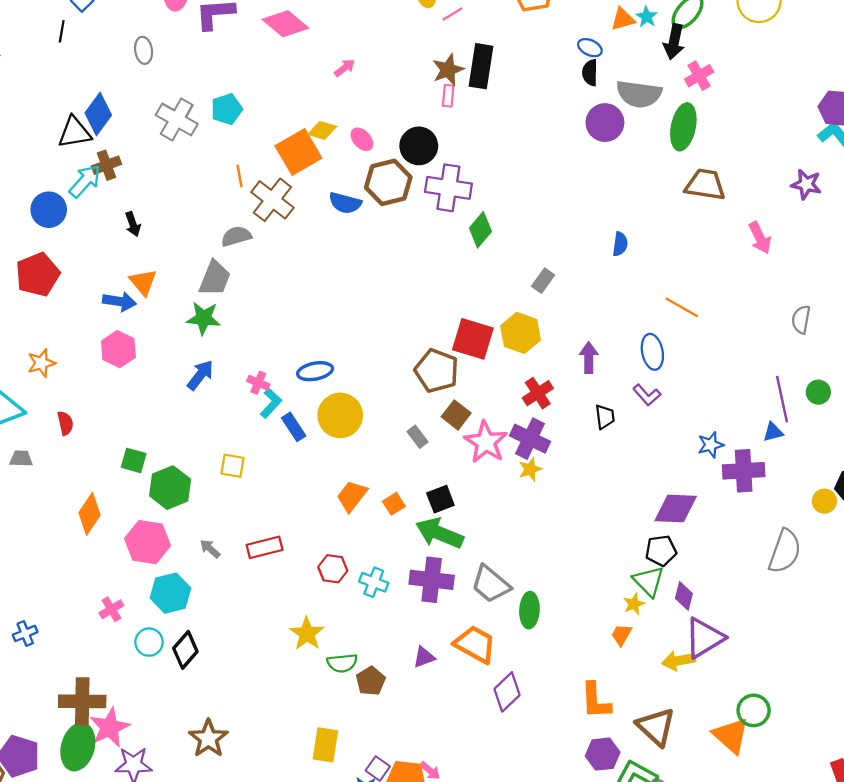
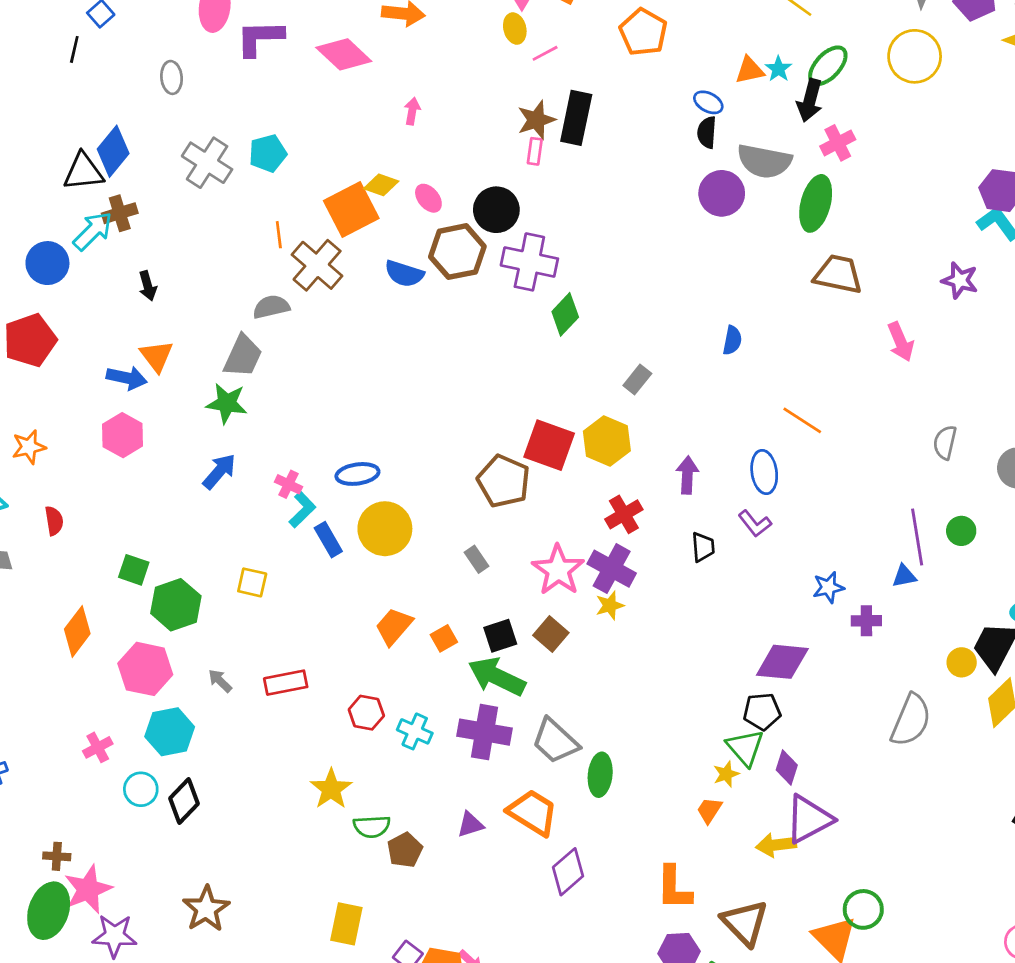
pink arrow: (345, 68) -> (412, 111), turned -45
brown square: (456, 415) -> (551, 634), moved
purple cross: (744, 471) -> (866, 621), size x0.6
brown cross: (82, 701) -> (57, 856), size x0.5

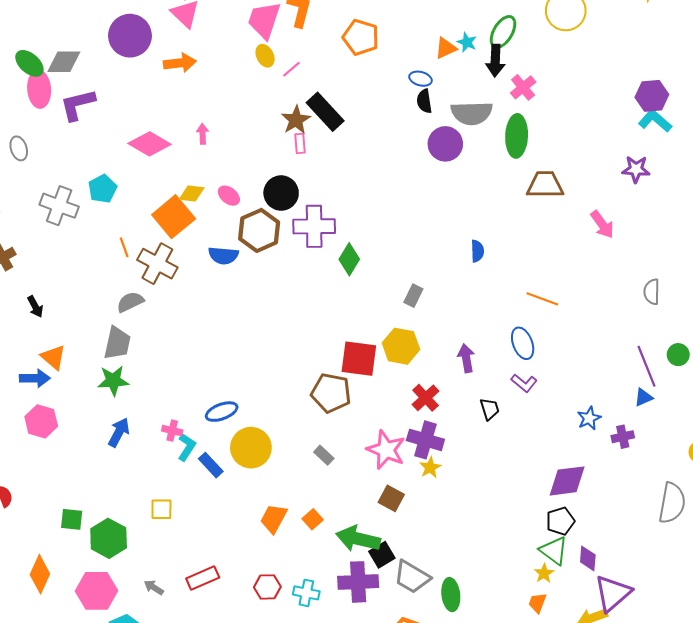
pink diamond: (344, 54) -> (150, 144), moved
black rectangle: (576, 118) -> (325, 112), turned -42
black square: (500, 636) -> (382, 555), moved

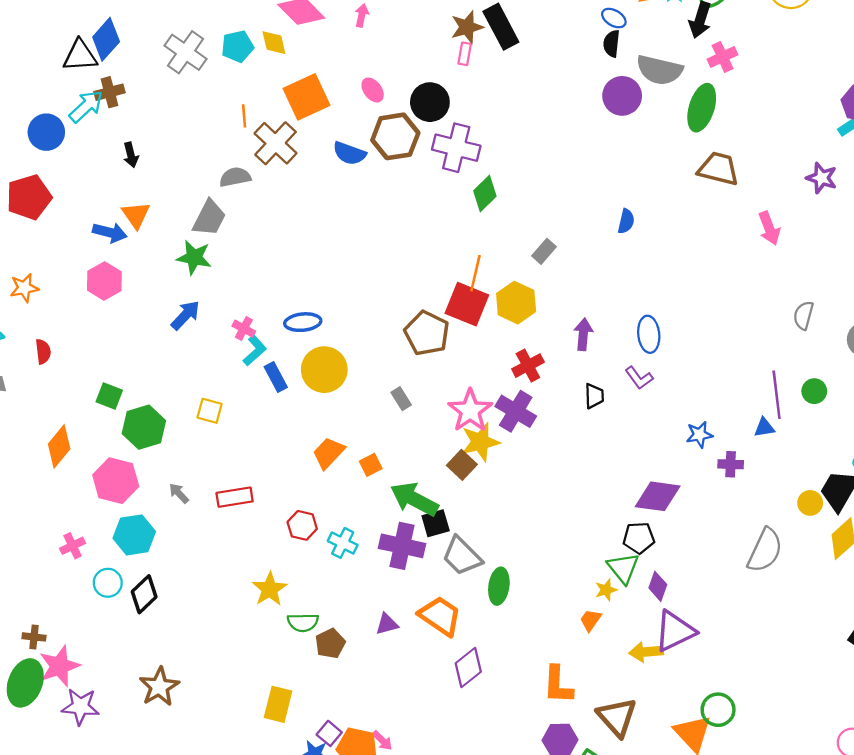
yellow diamond: (192, 194) -> (274, 43), moved, turned 55
orange line: (542, 299) -> (475, 273), moved, turned 68
yellow star: (430, 468) -> (480, 442), moved, size x1.6

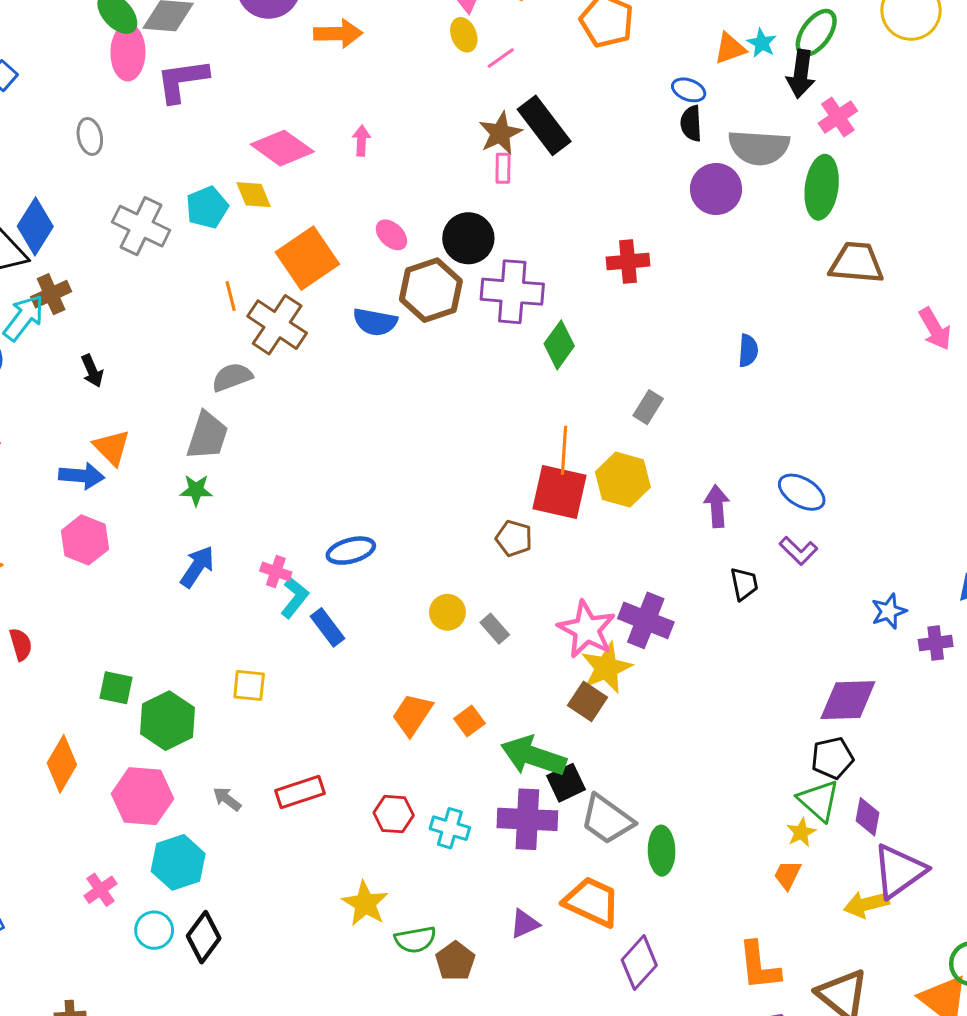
green star: (194, 257) -> (196, 490), size x0.7
brown pentagon: (427, 333) -> (514, 538), size x0.6
blue ellipse: (649, 334) -> (802, 492), turned -44
red cross: (528, 366) -> (628, 262), moved, turned 32
yellow circle: (324, 370) -> (447, 612), moved, size x0.6

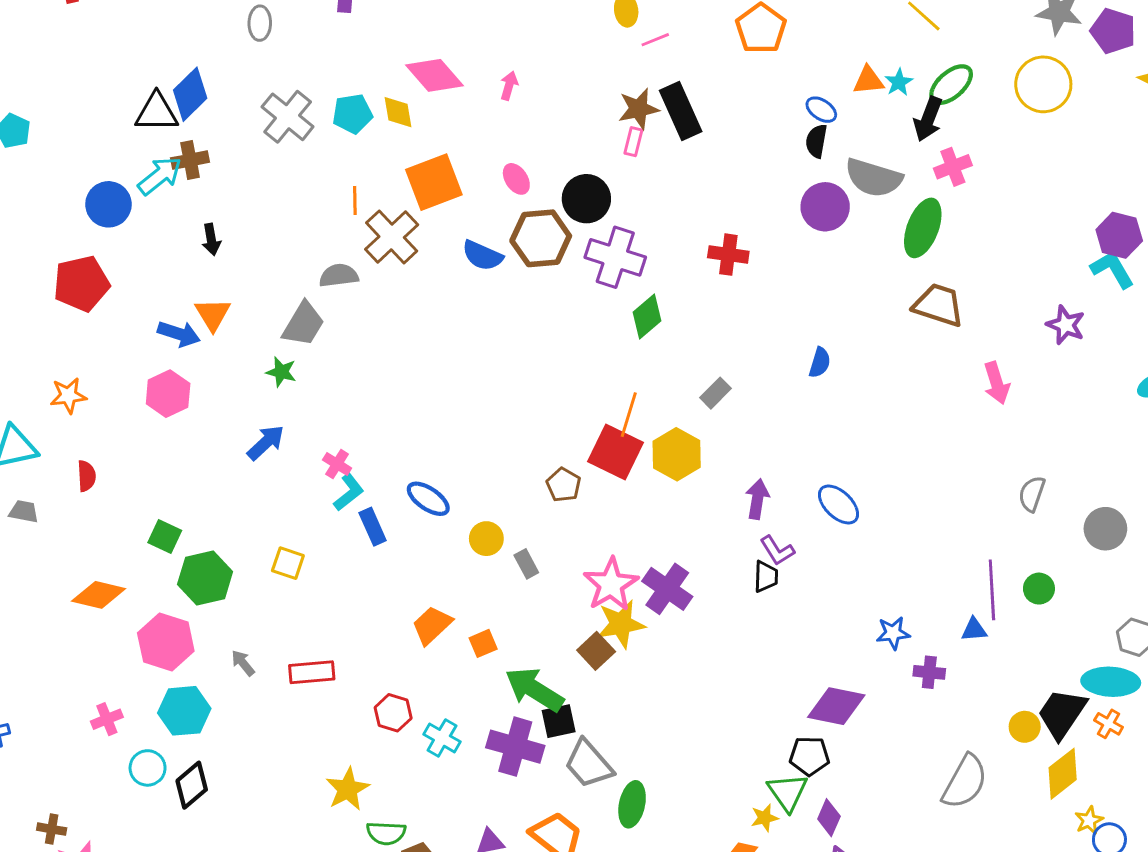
blue ellipse: (351, 551) -> (428, 499), moved, turned 36
purple L-shape: (798, 551) -> (777, 550), moved
orange diamond: (62, 764) -> (99, 595), turned 60

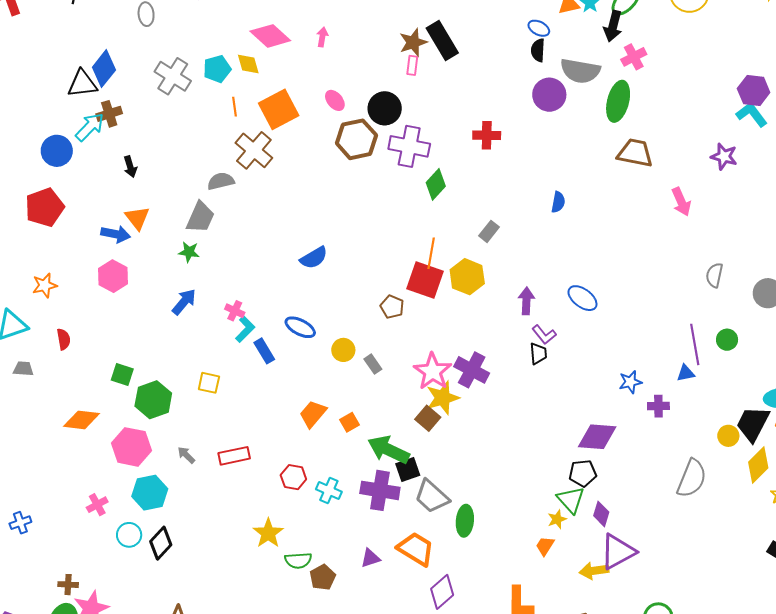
orange line: (355, 200) -> (235, 107), moved
blue semicircle: (482, 256) -> (314, 258), moved, turned -48

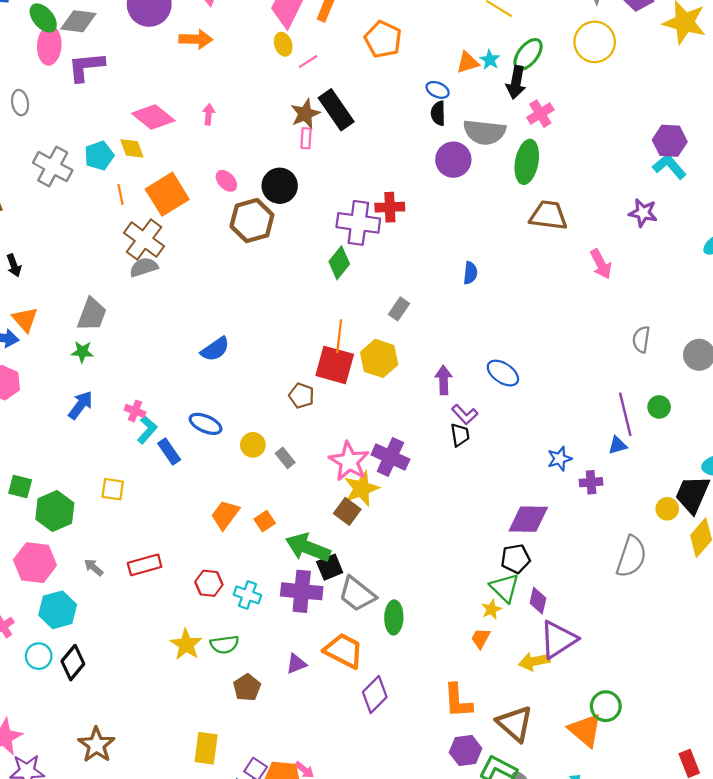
purple cross: (409, 146) -> (358, 223), moved
gray semicircle: (221, 181) -> (144, 267), moved
green semicircle: (298, 560) -> (224, 645), moved

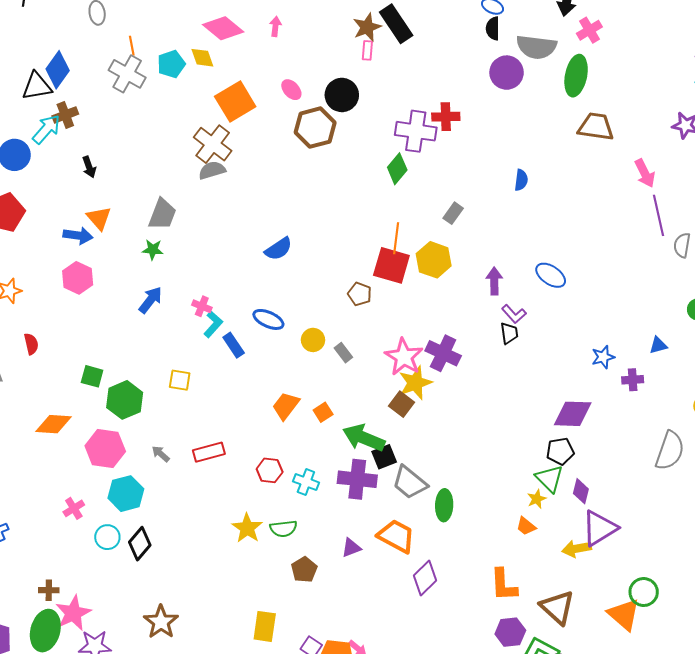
orange line: (120, 194) -> (132, 46), moved
purple line: (625, 414) -> (659, 215), moved
orange trapezoid: (481, 638) -> (526, 526), turned -80

